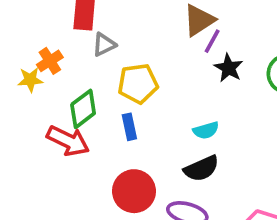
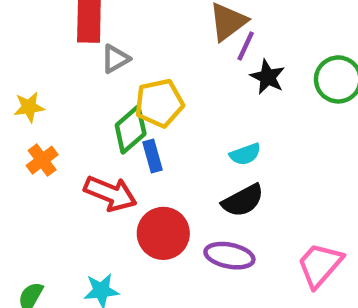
orange cross: (50, 61) -> (42, 160), moved
green diamond: (83, 109) -> (131, 130), moved
red arrow: (68, 141) -> (110, 193), moved

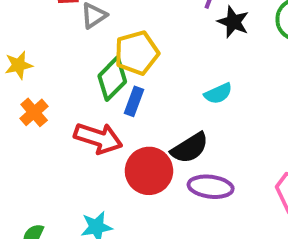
blue rectangle: (153, 156) -> (134, 101), turned 40
black semicircle: (243, 201) -> (190, 148), moved

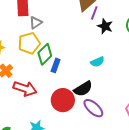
yellow pentagon: (137, 53) -> (29, 43), moved
red arrow: (98, 138) -> (25, 89), moved
purple ellipse: (211, 187) -> (93, 108), turned 35

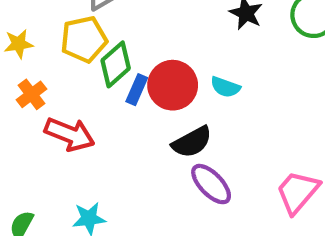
cyan semicircle: (97, 62) -> (225, 87), turned 40
red circle: (63, 100) -> (173, 85), moved

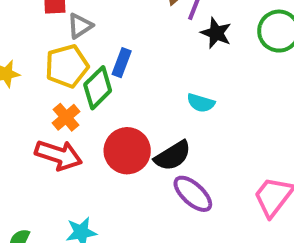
red circle: (173, 85) -> (127, 151), moved
blue rectangle: (137, 90) -> (122, 63), moved
orange cross: (31, 94) -> (66, 117), moved

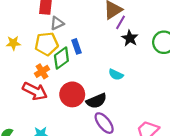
blue rectangle: (122, 63) -> (76, 46), turned -48

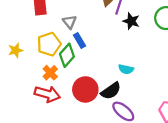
gray triangle: (57, 23) -> (70, 22), moved, turned -32
cyan semicircle: (116, 75) -> (126, 69), moved

